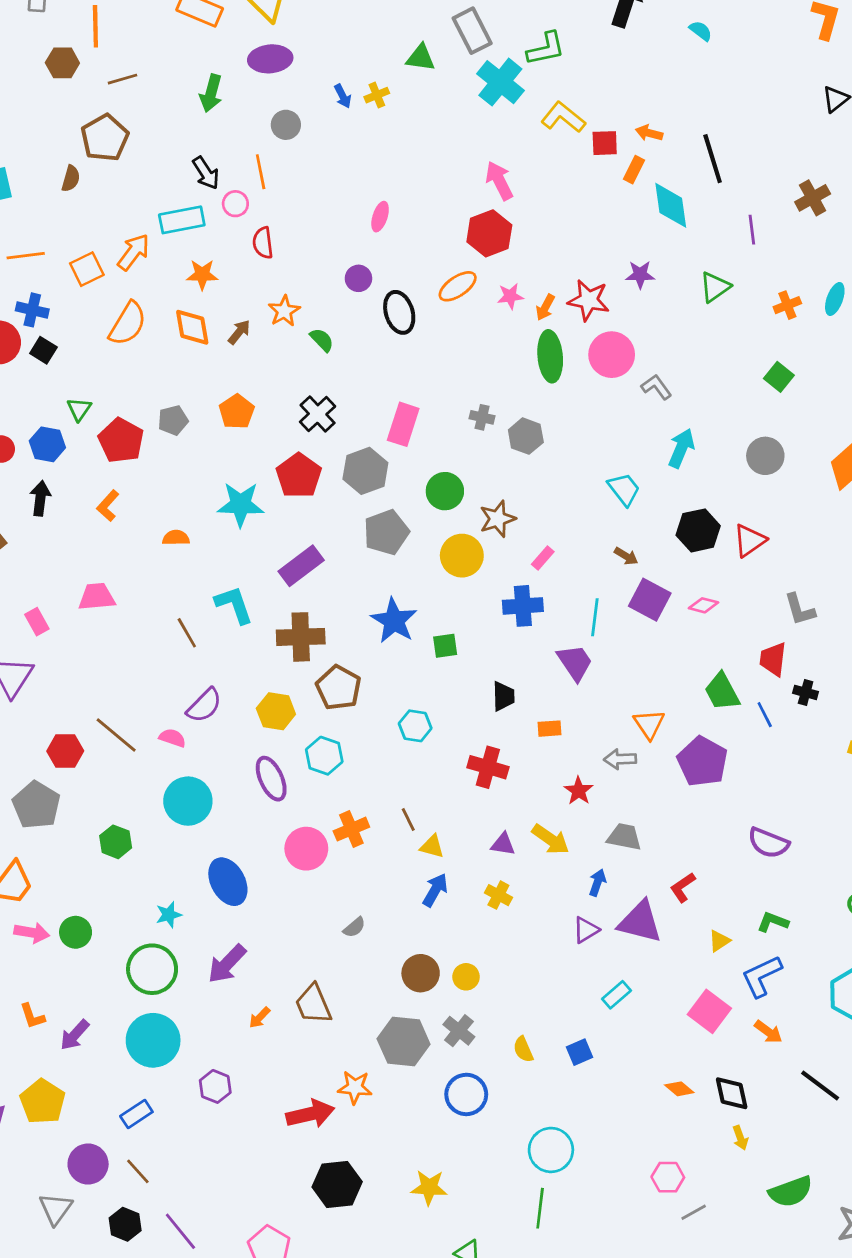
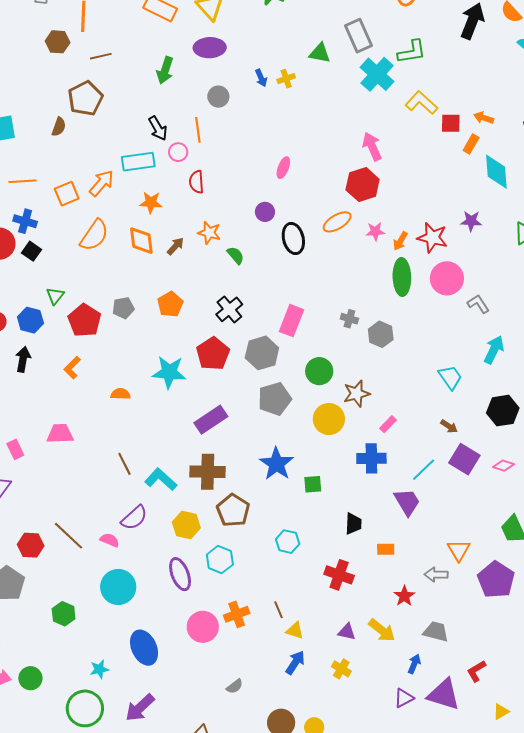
orange star: (284, 311) -> (209, 233), turned -30
cyan L-shape: (234, 605) -> (161, 479), moved, turned -32
cyan line: (595, 617) -> (424, 470), turned 36

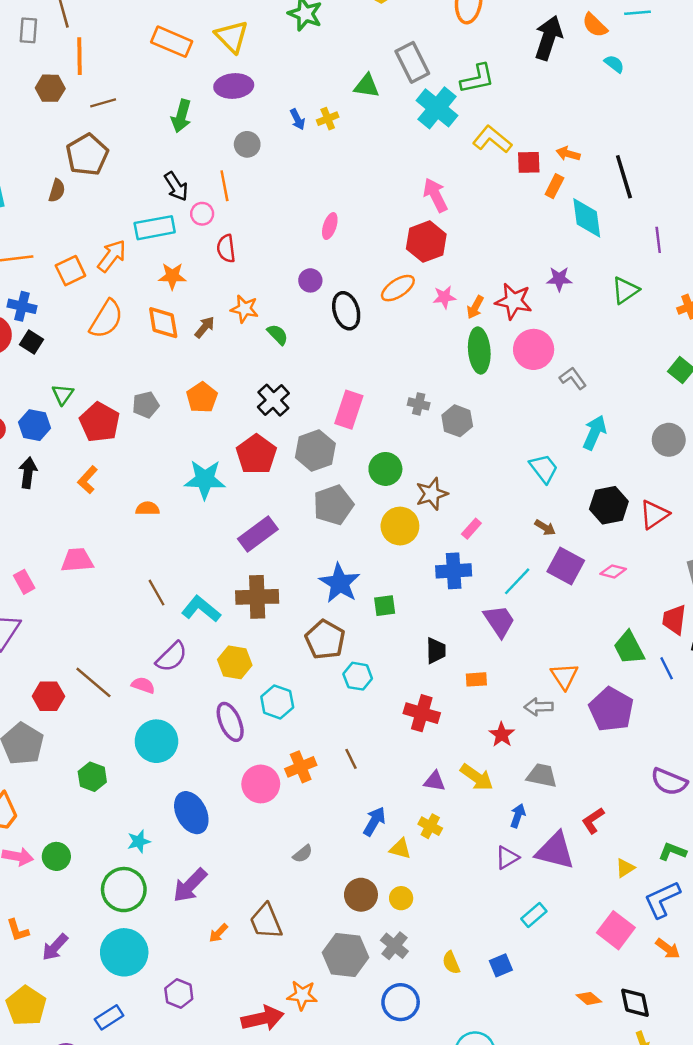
brown pentagon: (233, 510) -> (325, 640), moved
yellow triangle: (295, 631) -> (400, 849), moved

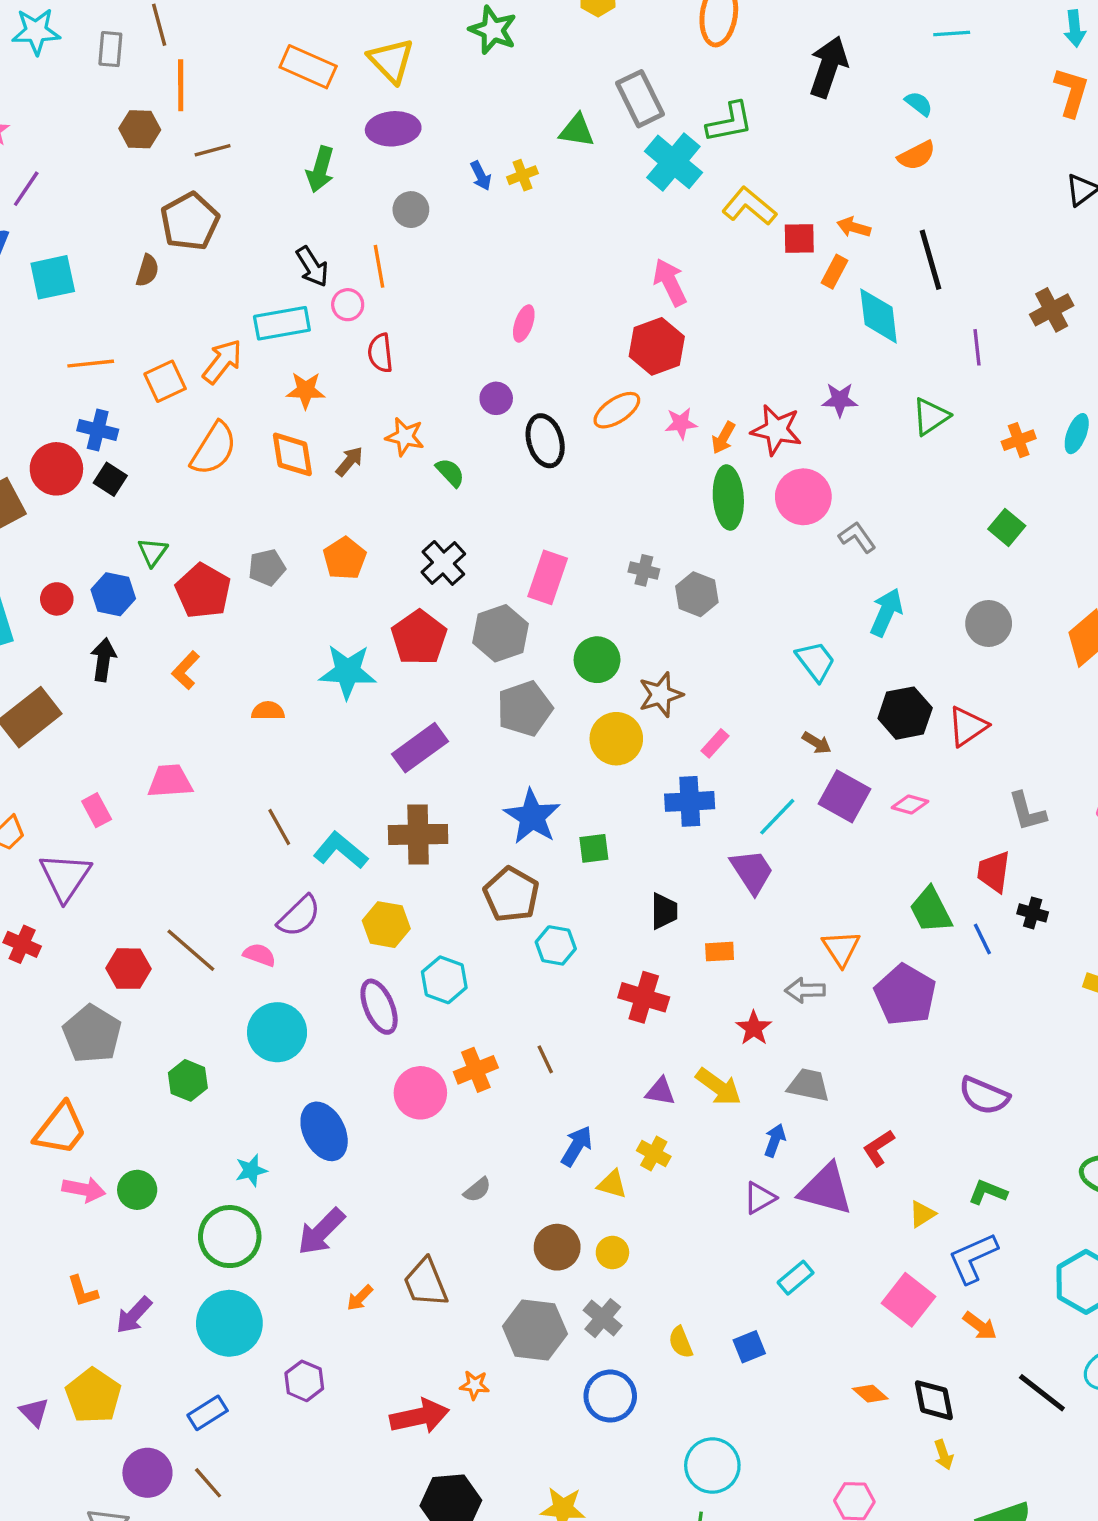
orange semicircle: (595, 25) -> (917, 155), moved, turned -72
orange star: (302, 995) -> (475, 1385), size x0.7

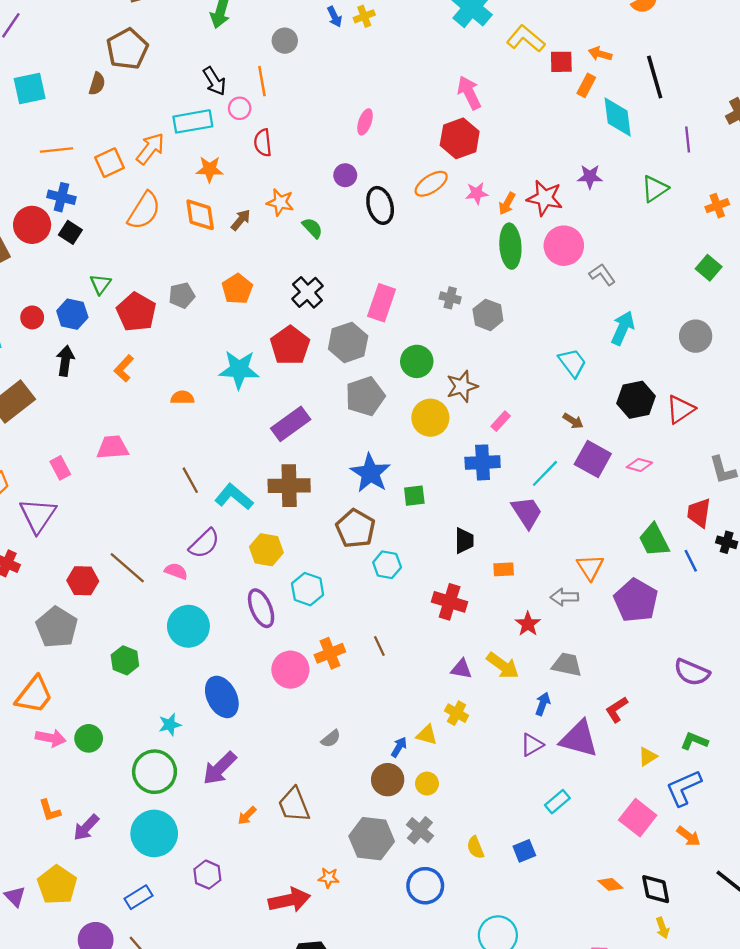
blue arrow: (577, 1146) -> (399, 747), moved, size x0.7

